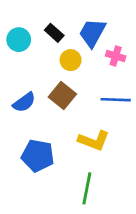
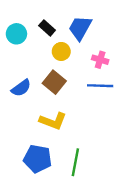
pink cross: (116, 56) -> (100, 60), moved
yellow L-shape: (94, 141) -> (53, 121), moved
blue pentagon: (38, 156) -> (38, 159), moved

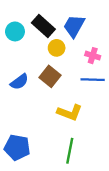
black rectangle: (47, 28) -> (43, 26), size x1.5
yellow L-shape: (53, 121) -> (70, 112), moved
blue pentagon: (38, 159) -> (17, 147), moved

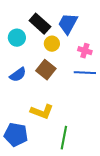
cyan circle: (15, 31) -> (17, 38), moved
yellow L-shape: (70, 112) -> (42, 112), moved

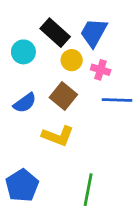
pink cross: (85, 51) -> (101, 70), moved
yellow L-shape: (42, 112) -> (58, 136), moved
blue pentagon: (16, 135) -> (22, 185), turned 30

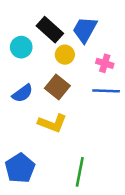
pink cross: (101, 70) -> (105, 63), moved

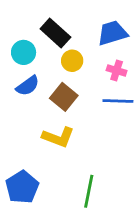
blue trapezoid: (85, 30) -> (112, 33), moved, turned 44
blue semicircle: (22, 93) -> (28, 86), moved

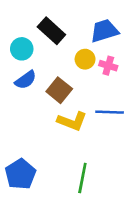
yellow circle: (72, 61) -> (85, 59), moved
blue line: (118, 101) -> (110, 112), moved
yellow L-shape: (58, 137) -> (72, 121), moved

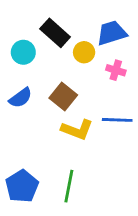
yellow circle: (85, 59) -> (84, 52), moved
blue semicircle: (26, 80) -> (21, 98), moved
green line: (82, 178) -> (69, 186), moved

